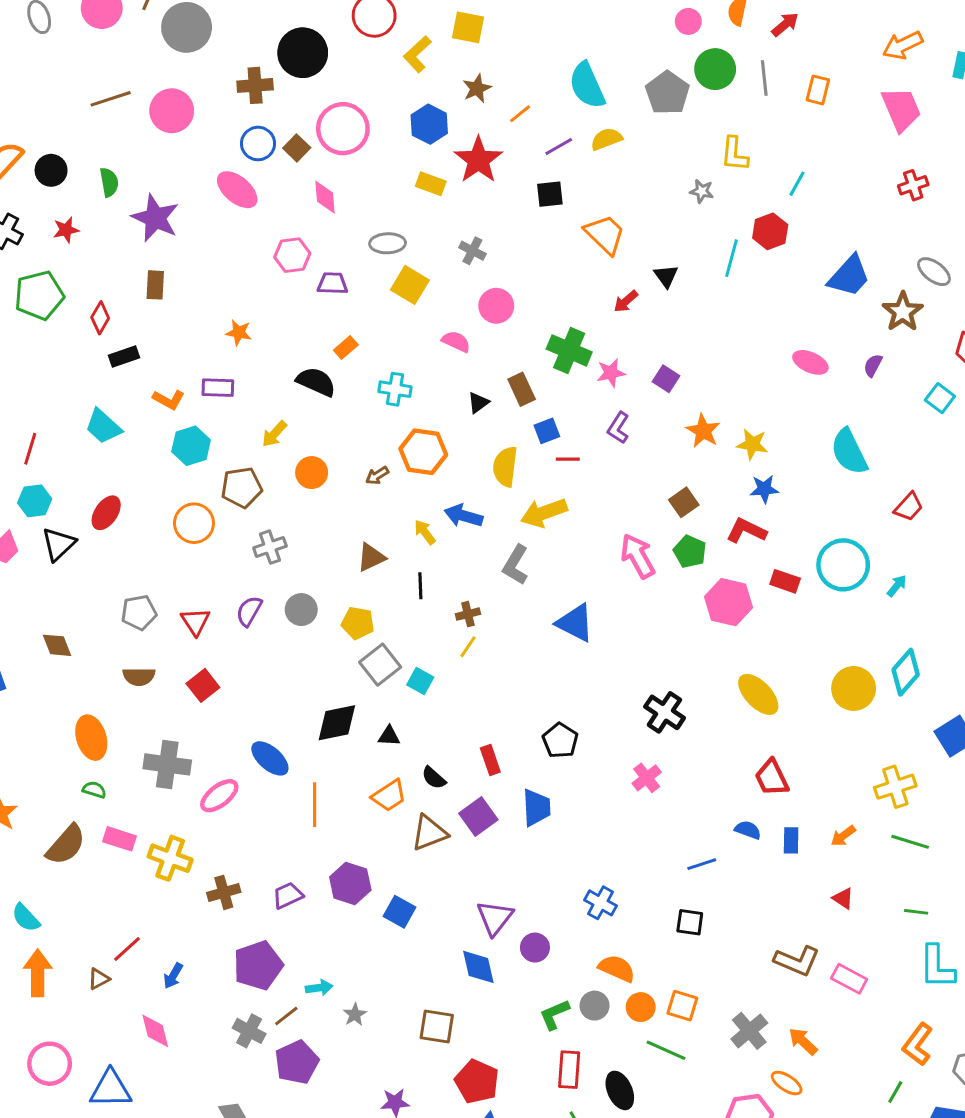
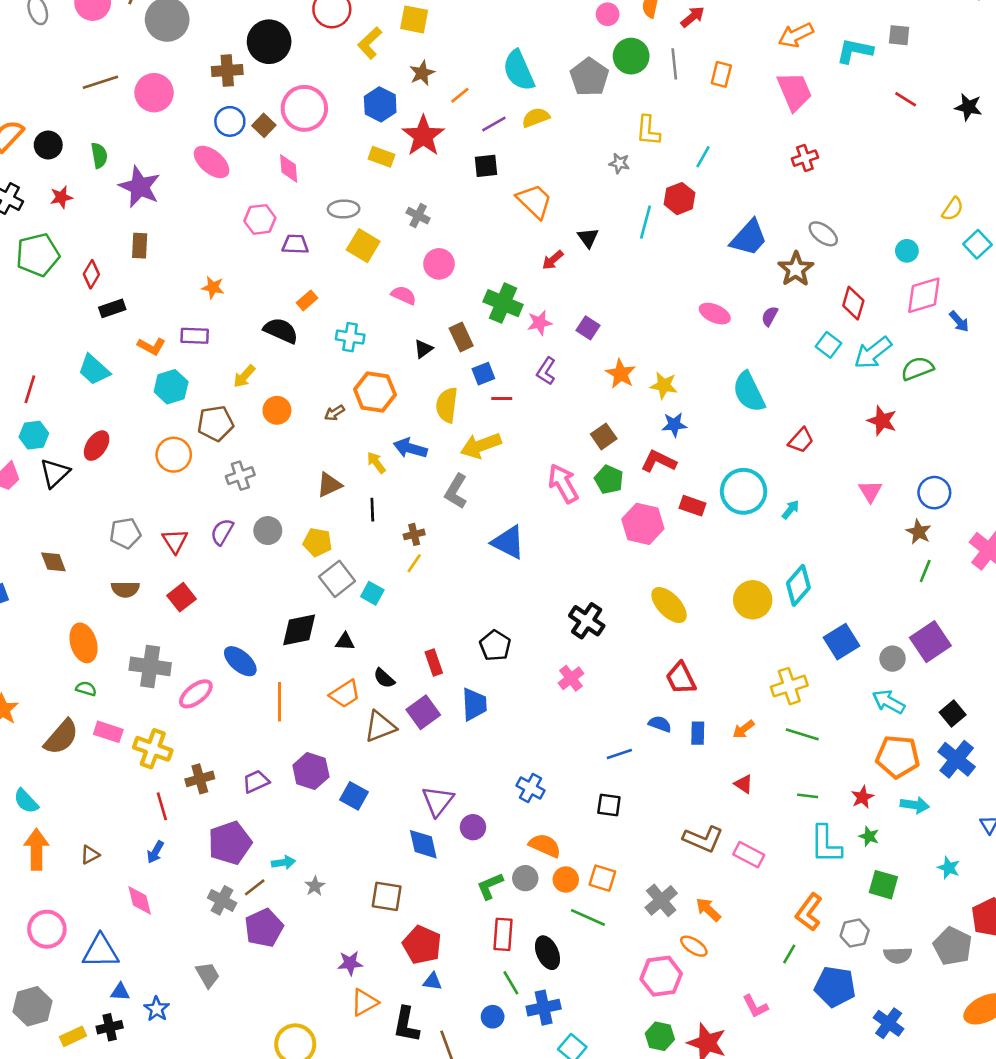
red line: (127, 949) -> (162, 806), moved, turned -64

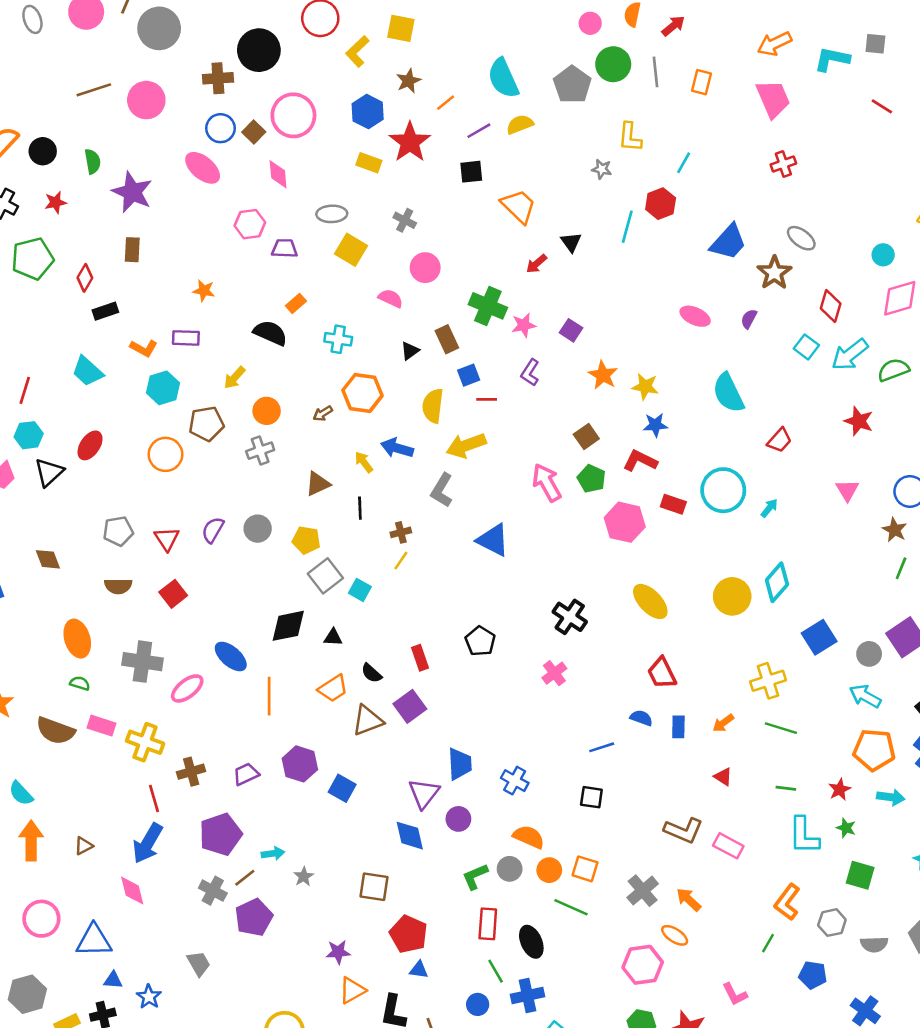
gray cross: (240, 476) -> (260, 451), moved
blue trapezoid: (474, 704) -> (460, 764), moved
brown semicircle: (61, 737) -> (55, 731), turned 69
blue arrow: (155, 852) -> (148, 843), size x1.8
blue pentagon: (835, 987) -> (813, 975), size x0.7

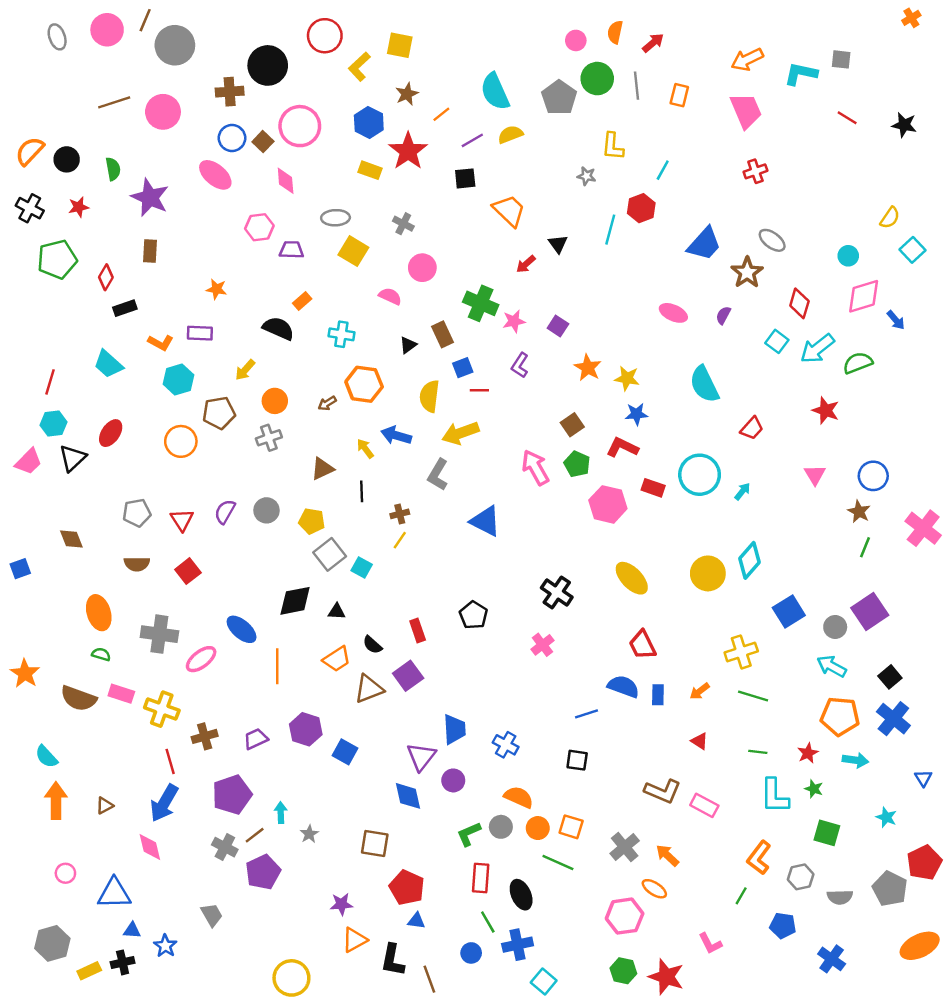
blue semicircle: (641, 718) -> (623, 686), size x1.5
cyan arrow: (273, 853) -> (281, 813), turned -84
pink circle: (41, 919) -> (65, 873), size x0.6

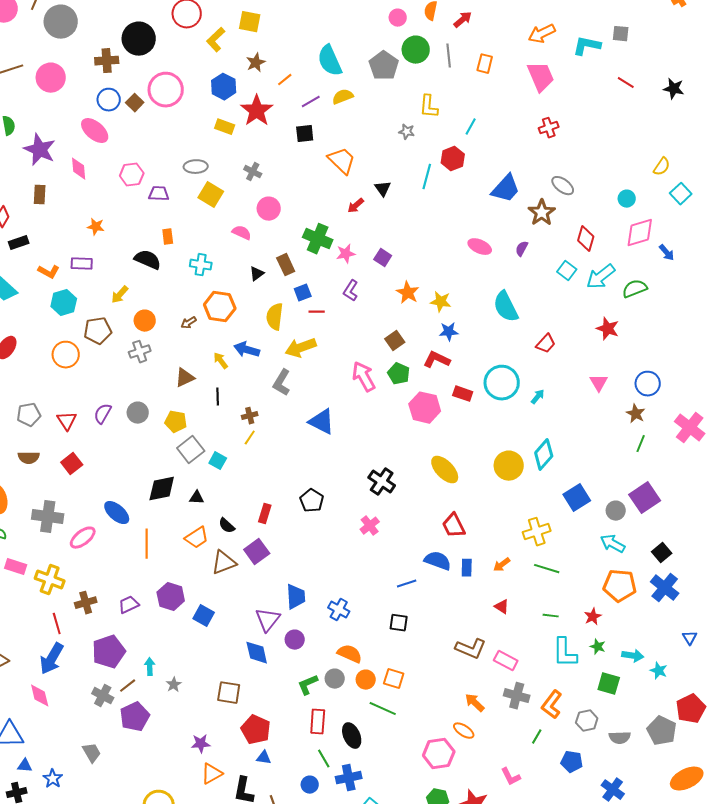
pink diamond: (286, 181) -> (79, 169), moved
orange rectangle: (302, 301) -> (168, 237), turned -56
red rectangle: (418, 631) -> (265, 514), turned 36
cyan arrow: (855, 760) -> (633, 656), moved
gray cross: (625, 847) -> (517, 696), moved, turned -35

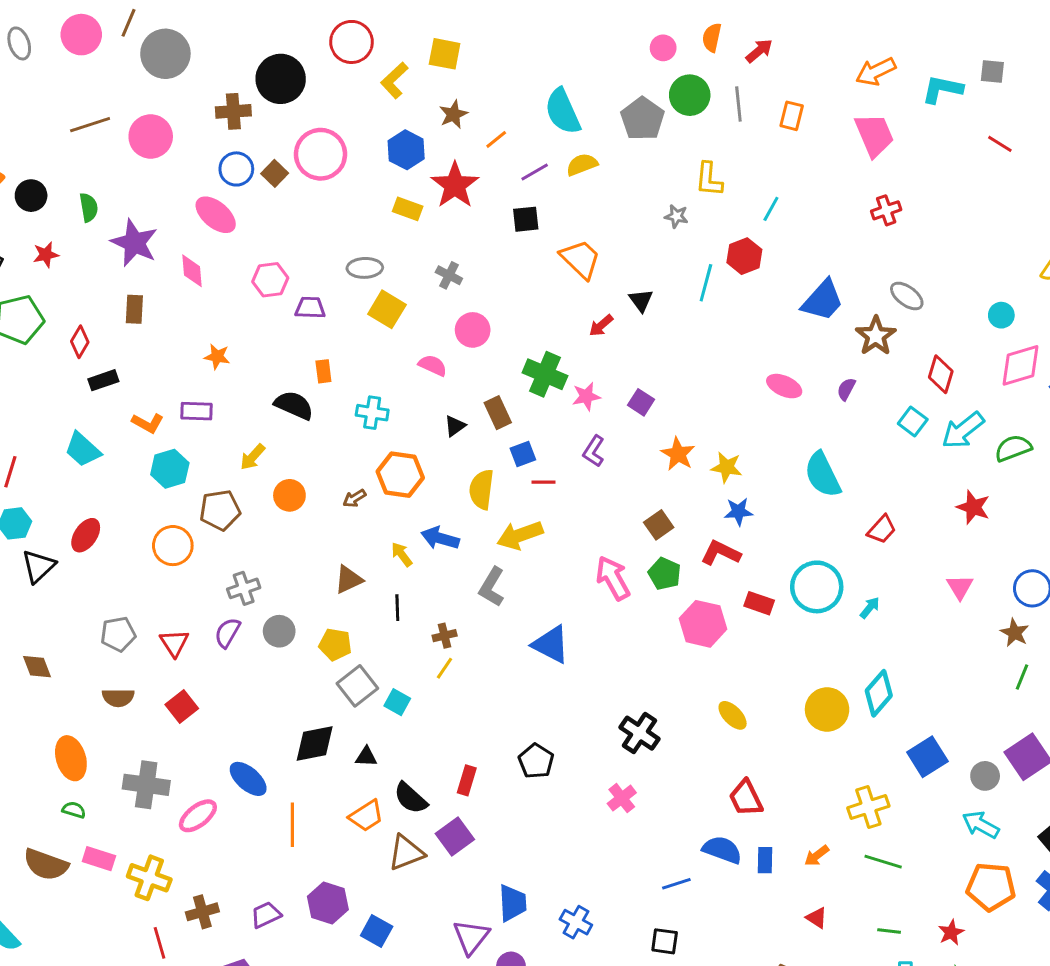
gray cross: (140, 352) -> (244, 588), moved
yellow ellipse: (445, 470) -> (733, 715), size x0.7
black semicircle: (227, 526) -> (411, 798), size x1.4

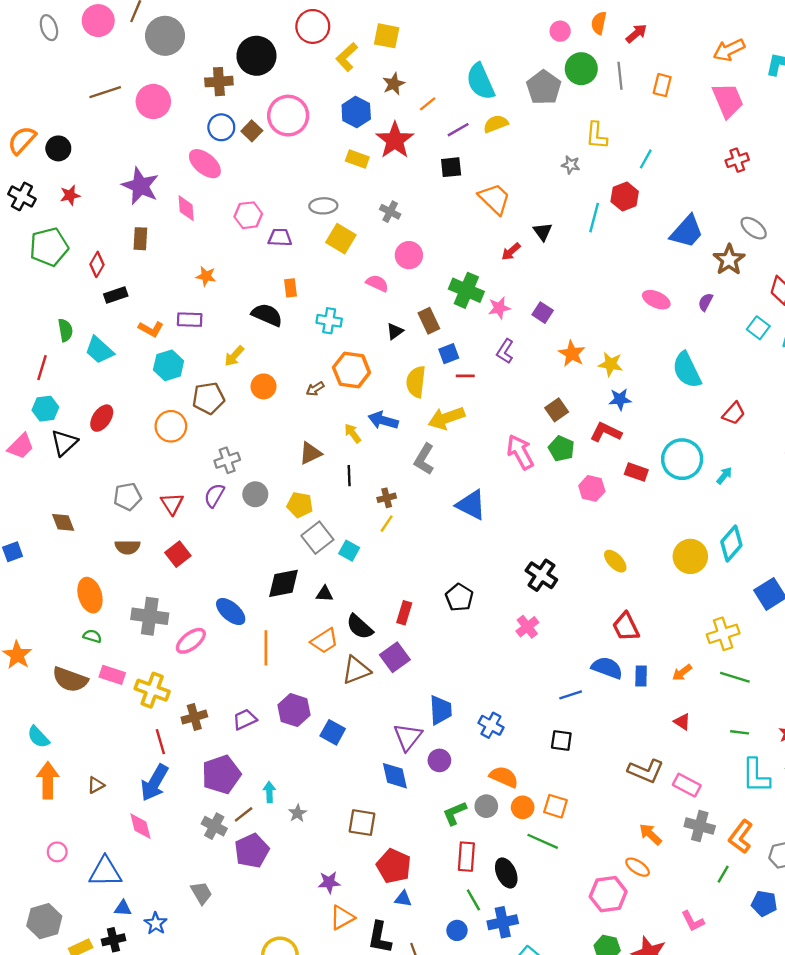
green semicircle: (89, 207) -> (65, 330), moved
pink hexagon: (703, 624) -> (592, 488), size x0.7

